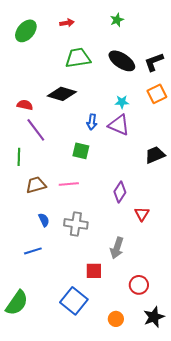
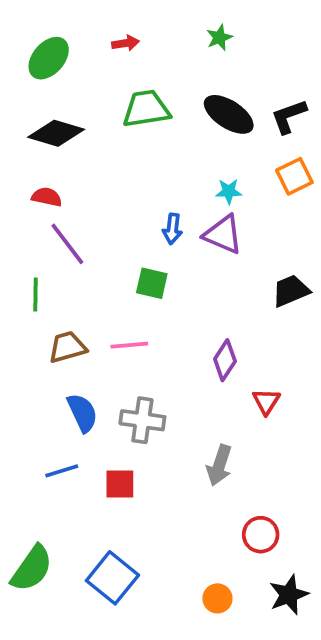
black diamond: (62, 94) -> (56, 133), moved
blue semicircle: (44, 220) -> (82, 413), size x1.5
red square: (94, 271) -> (120, 484), moved
blue square: (74, 301) -> (112, 578), moved

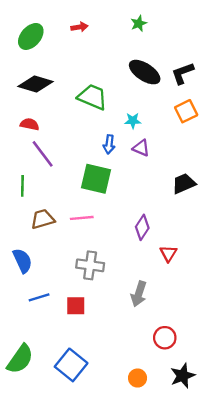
green trapezoid: (146, 109) -> (92, 97), moved, turned 32
cyan star: (229, 191) -> (133, 121), moved
purple triangle: (223, 234) -> (141, 148), size x0.7
green square: (152, 283) -> (96, 179), size x1.5
blue semicircle: (82, 413) -> (22, 261), moved

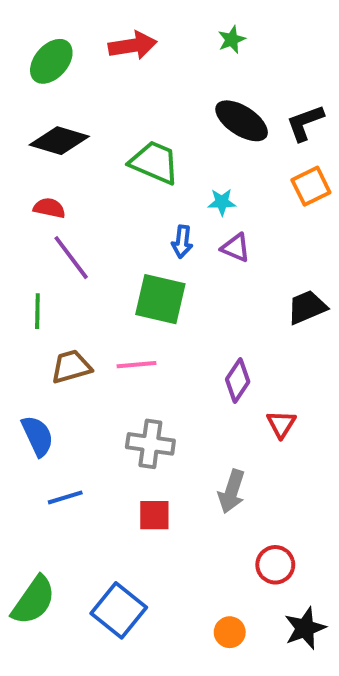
red arrow: (79, 27) -> (133, 45), size x1.6
red square: (76, 306) -> (154, 515), moved

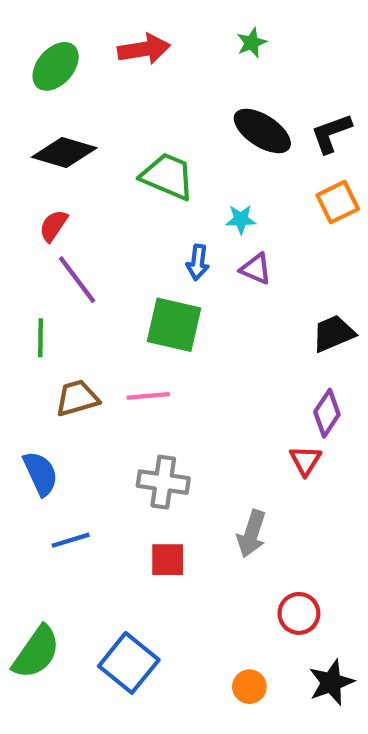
red semicircle: (49, 208) -> (53, 226), turned -68
purple diamond: (238, 380) -> (327, 413), moved

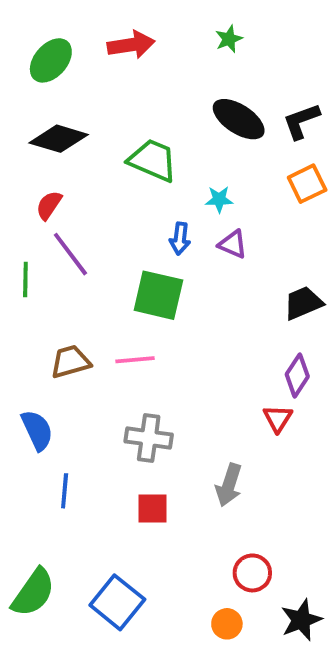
green line: (40, 338) -> (25, 280), moved
blue line: (71, 540) -> (65, 491), turned -68
red circle: (299, 613) -> (252, 573), moved

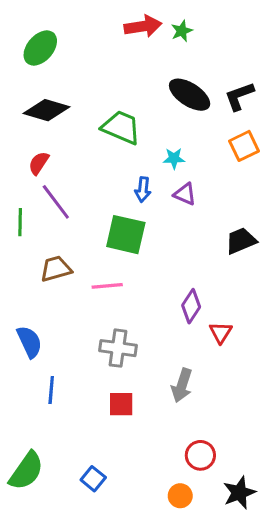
red arrow: (131, 45) -> (143, 26), moved
brown trapezoid: (70, 362) -> (56, 269), moved
purple diamond: (297, 375) -> (191, 306), moved
blue square: (117, 602) -> (93, 479), size x0.6

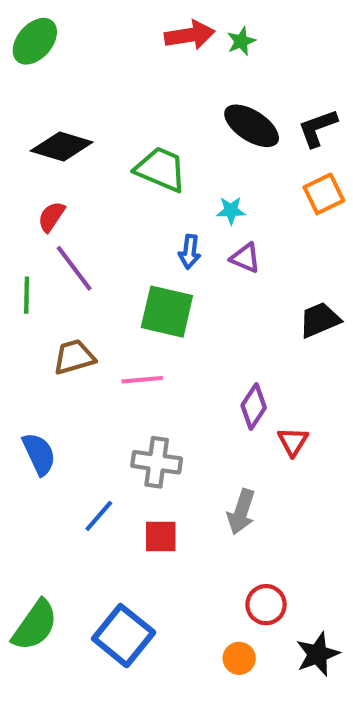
green ellipse: (40, 48) -> (35, 41), moved
blue line: (51, 390) -> (99, 516), moved, turned 36
blue square: (93, 479) -> (124, 636), size x1.8

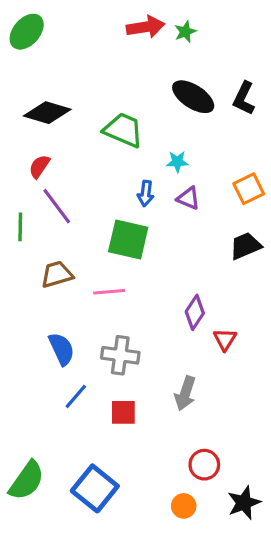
black L-shape: (318, 128) -> (244, 98), turned -44
orange square: (324, 194) -> (249, 189), moved
blue semicircle: (39, 454) -> (62, 349), moved

